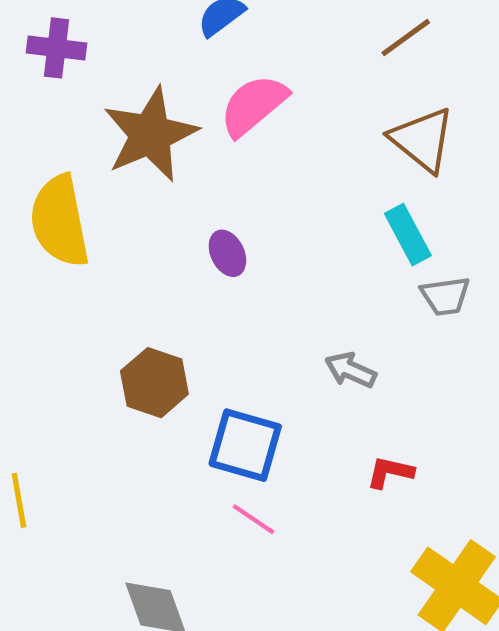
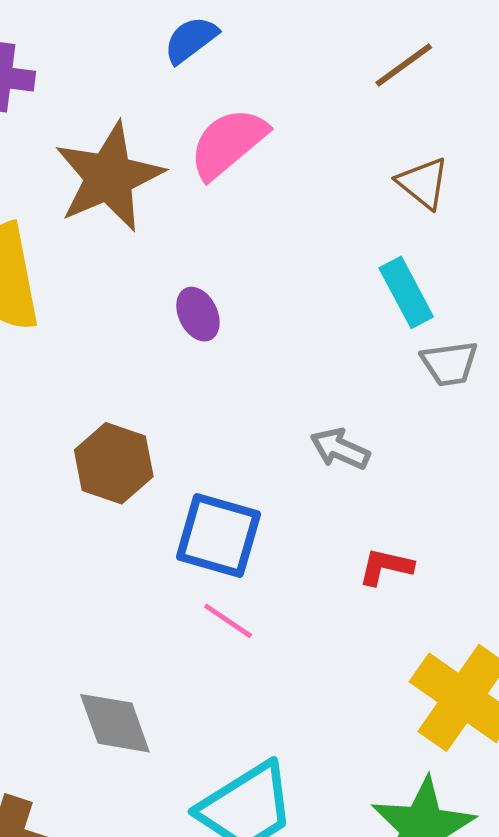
brown triangle: (422, 140) -> (423, 183), size x0.7

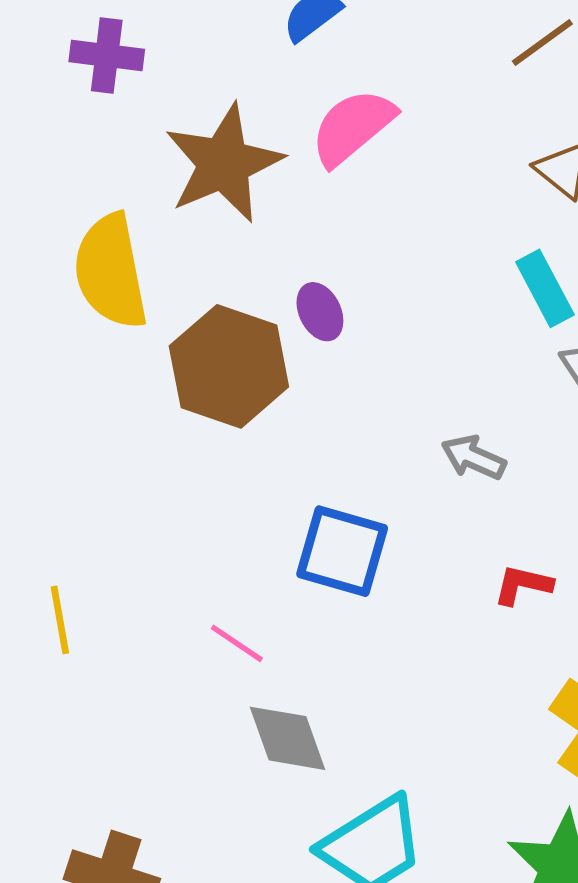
brown hexagon: (114, 463) -> (229, 366), moved, size x1.4
pink line: (228, 621) -> (237, 643), moved
gray diamond: (115, 723) -> (287, 738), moved

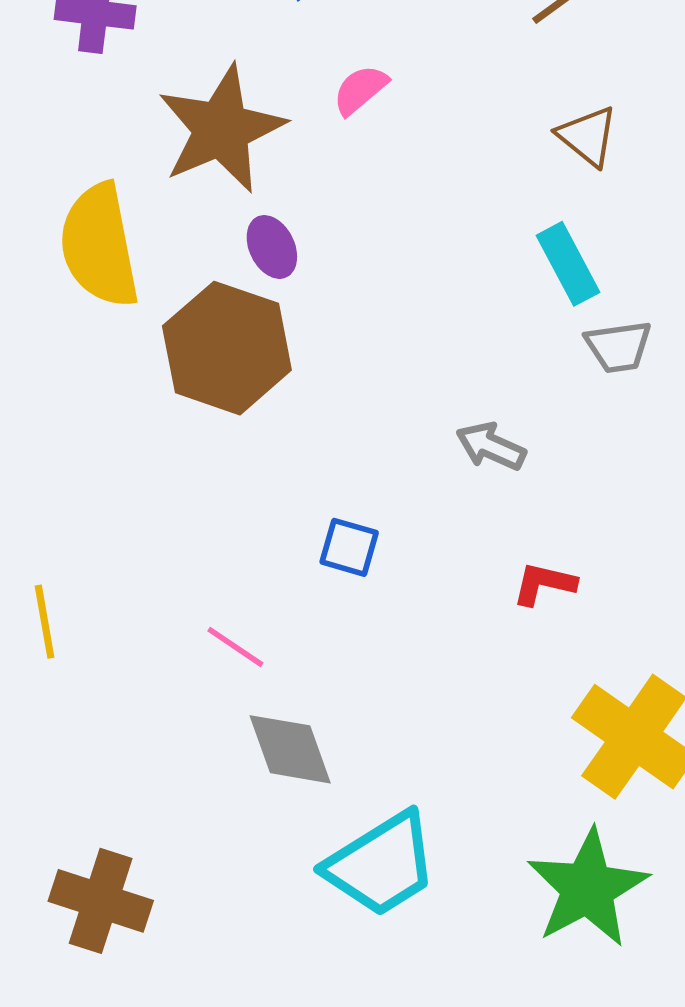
pink semicircle: (353, 127) -> (360, 90), size x0.6
purple ellipse: (320, 312) -> (272, 247), moved
blue square: (342, 551) -> (349, 547), size x0.6

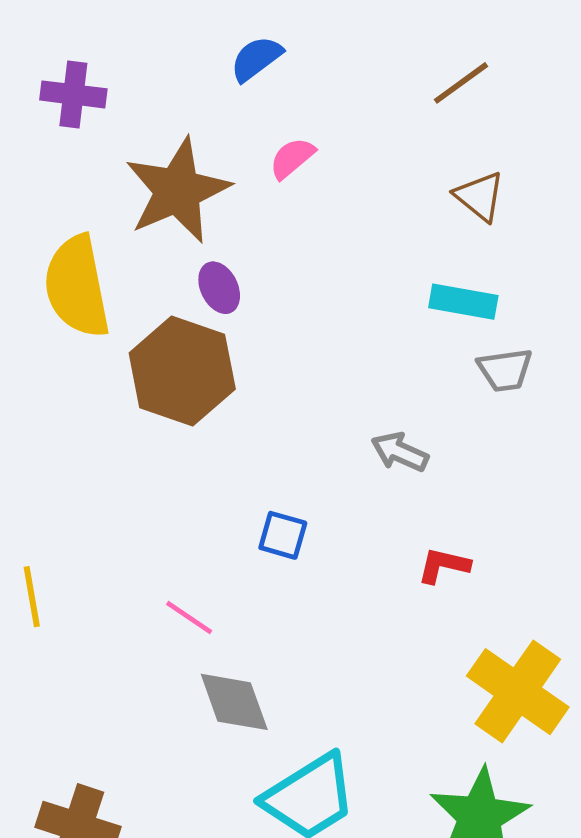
cyan rectangle: (568, 264) -> (463, 302), turned -52

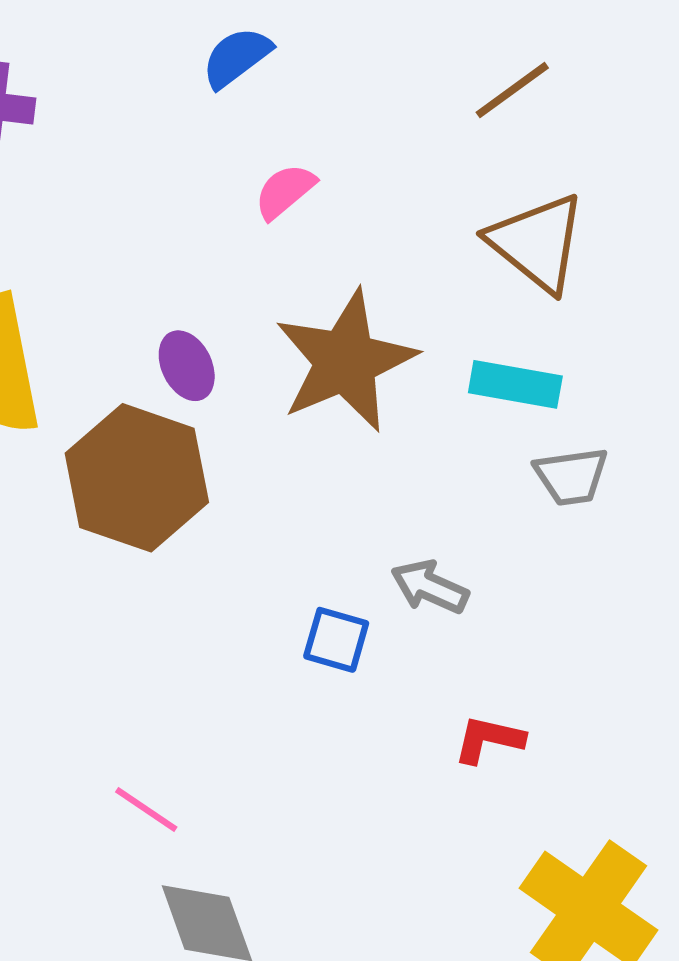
brown star: (178, 191) -> (346, 361), moved
brown triangle: (480, 196) -> (537, 243), size x1.5
blue square: (283, 535) -> (336, 640), moved

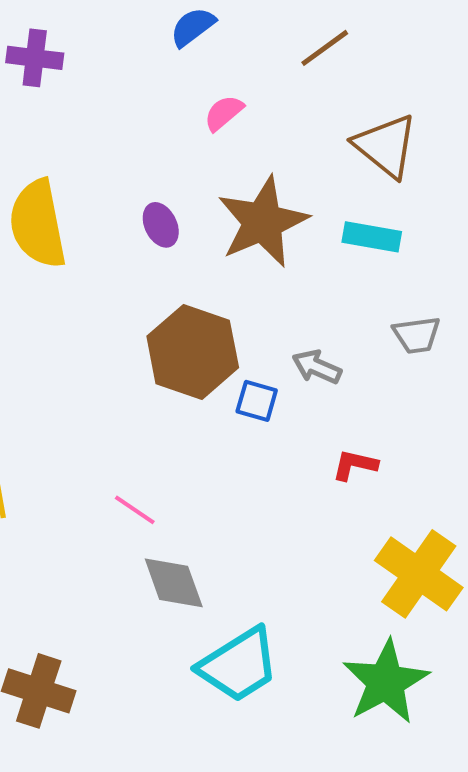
brown line: (512, 90) -> (325, 48), moved
gray trapezoid: (571, 476) -> (417, 335), moved
brown hexagon: (137, 478) -> (193, 352), moved

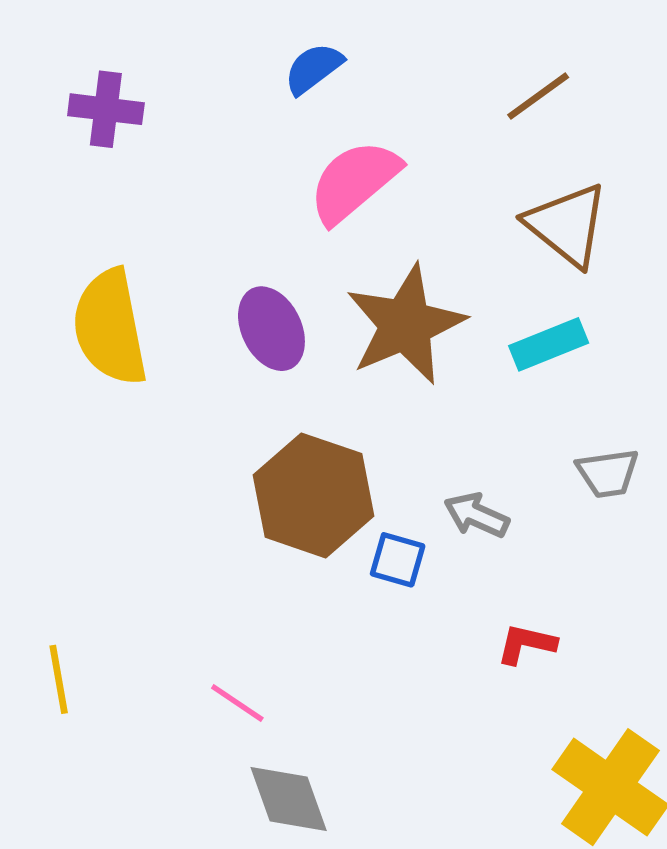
brown line: (325, 48) -> (538, 96), moved
pink semicircle: (224, 113) -> (354, 181), size x1.8
purple ellipse: (161, 225) -> (271, 329), size x1.4
cyan rectangle: (372, 237) -> (549, 344), turned -32

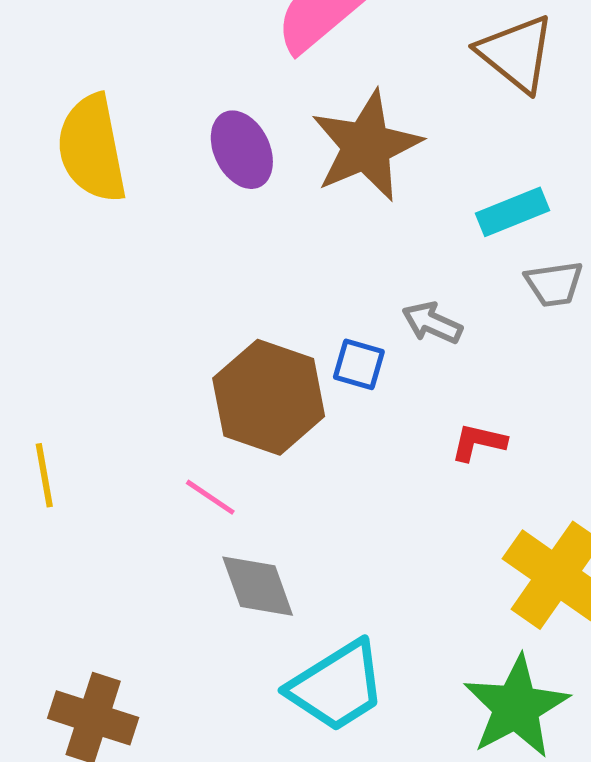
cyan rectangle: (549, 344) -> (513, 212), moved
brown hexagon: (314, 495) -> (269, 397), moved

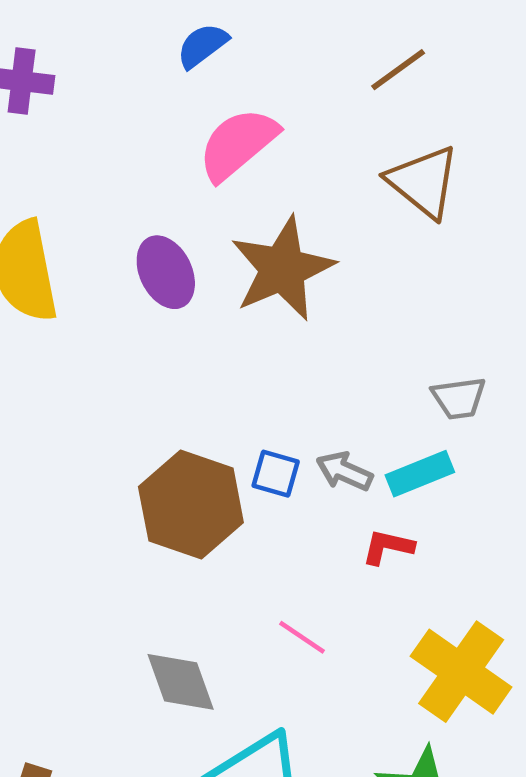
cyan rectangle: (513, 212) -> (420, 474), moved
gray arrow: (432, 323) -> (344, 471), moved
pink line: (210, 497) -> (302, 637), moved

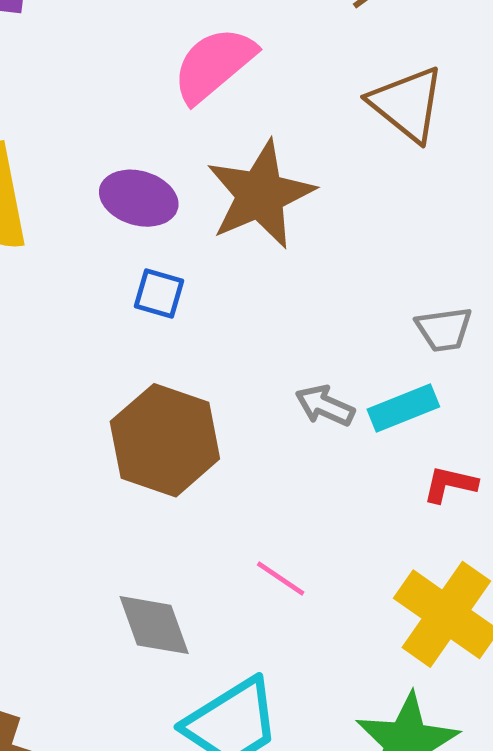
purple ellipse: (166, 272) -> (139, 198), turned -48
blue square: (276, 474) -> (159, 294), moved
red L-shape: (388, 547) -> (450, 484), moved

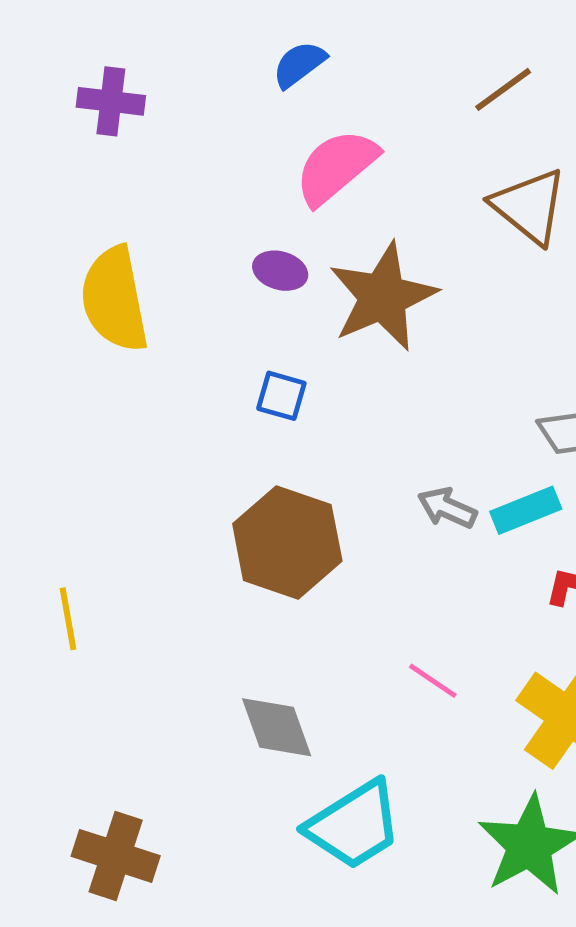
purple ellipse: (139, 198) -> (280, 271), moved, size x0.7
pink line: (281, 579) -> (433, 681), moved

